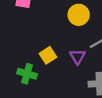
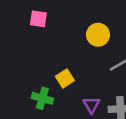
purple triangle: (77, 57) -> (91, 105), moved

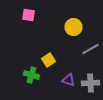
purple triangle: (91, 105) -> (68, 80), turned -40

